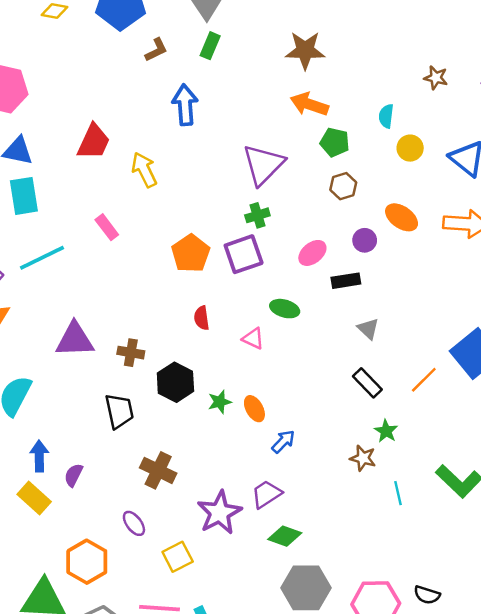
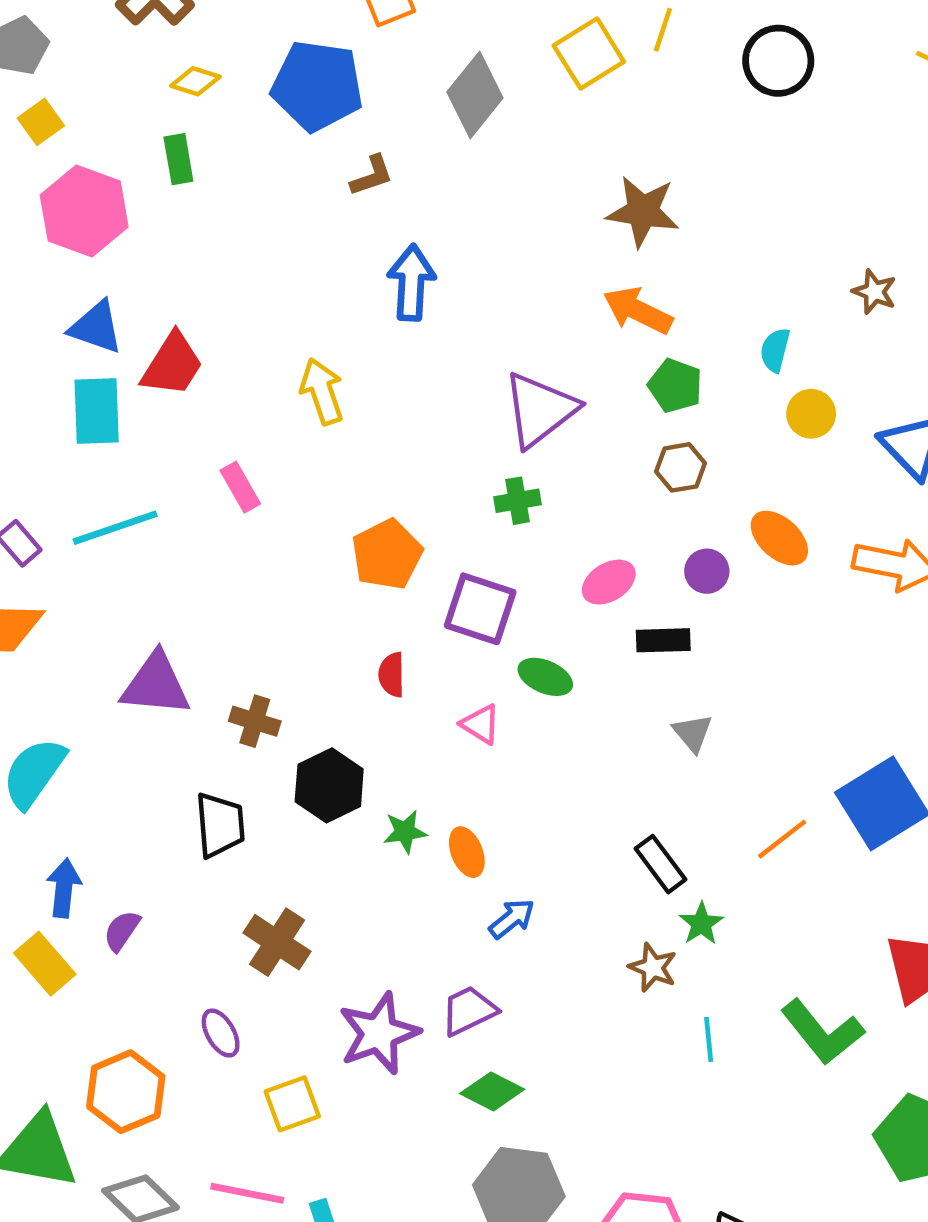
green rectangle: (210, 46) -> (178, 159), moved, turned -40
red trapezoid: (94, 142) -> (172, 365), moved
purple square: (244, 254) -> (480, 609), moved, turned 30
black rectangle: (367, 383) -> (660, 864), moved

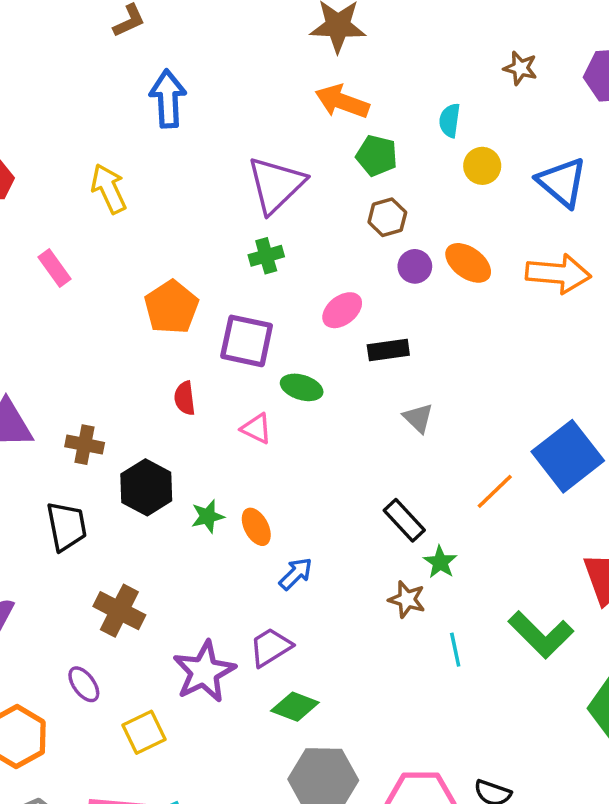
purple circle: (707, 571) -> (415, 266), moved

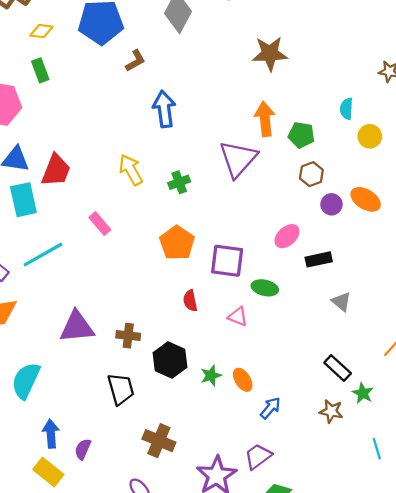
orange arrow: (342, 102) -> (265, 119), moved, turned 68
green cross: (266, 256) -> (179, 182), moved
brown star: (407, 599) -> (331, 411), moved

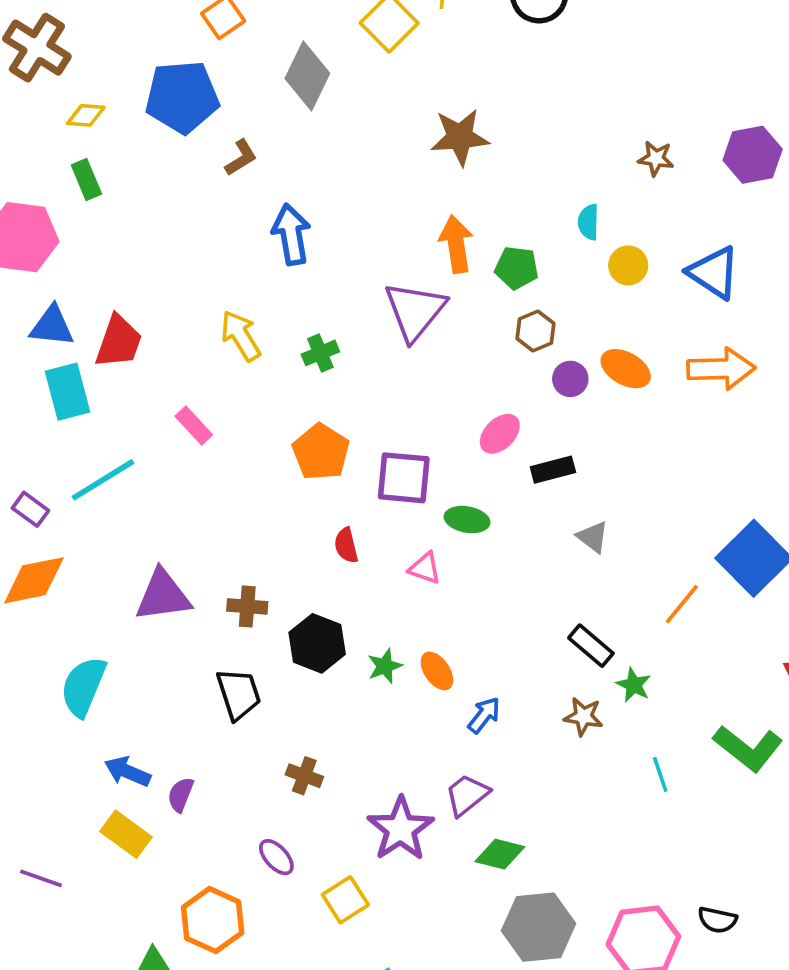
blue arrow: (51, 434) -> (127, 772), turned -60
brown cross: (159, 441) -> (304, 776), size x0.7

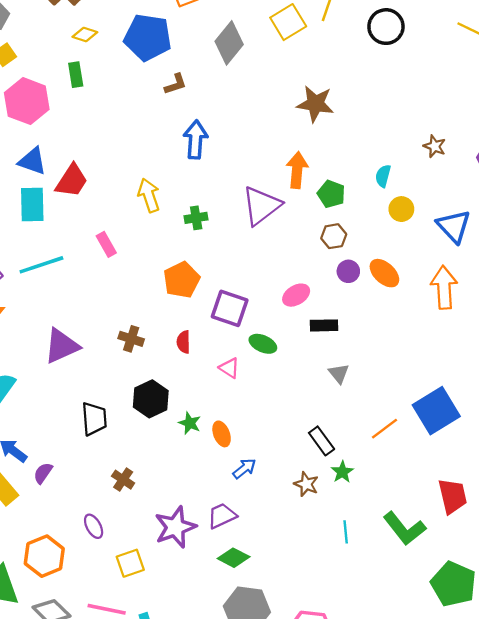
orange arrow: (721, 369) -> (444, 287), turned -105
purple triangle: (163, 595) -> (62, 346), turned -30
brown cross: (247, 606) -> (131, 339), moved
green star: (385, 666) -> (190, 423), turned 30

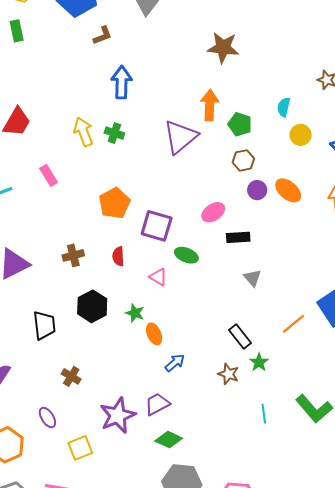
green cross: (196, 218) -> (114, 133), moved, turned 30
brown cross: (131, 339) -> (73, 255), turned -30
green star: (190, 423) -> (135, 313), moved

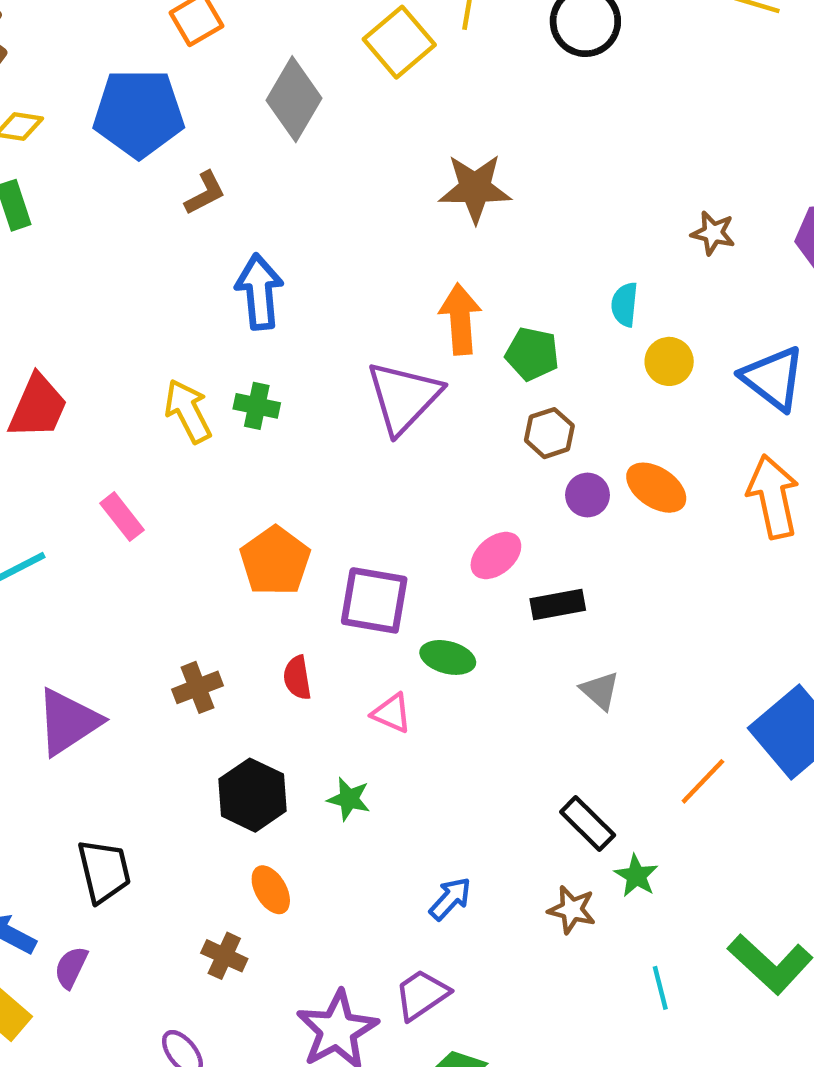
black trapezoid: (44, 325) -> (104, 871), moved
orange ellipse: (154, 334) -> (271, 890), moved

